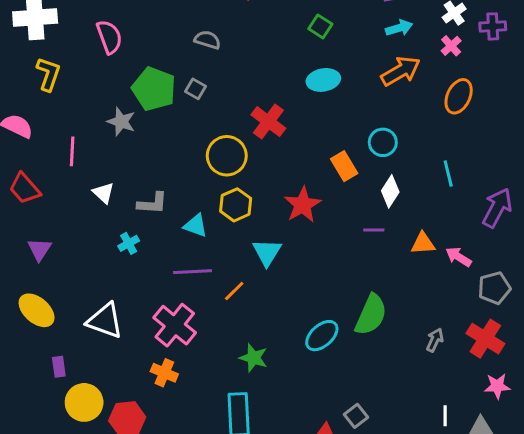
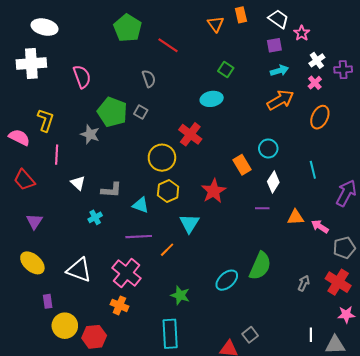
gray semicircle: (207, 40) -> (149, 79), turned 54
yellow L-shape: (48, 74) -> (46, 120), moved
cyan ellipse: (323, 80) -> (212, 99), moved

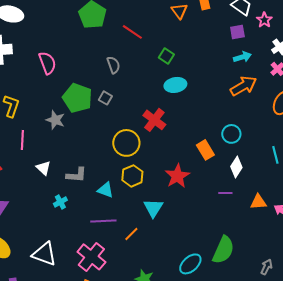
green square: (226, 70) -> (166, 56), moved

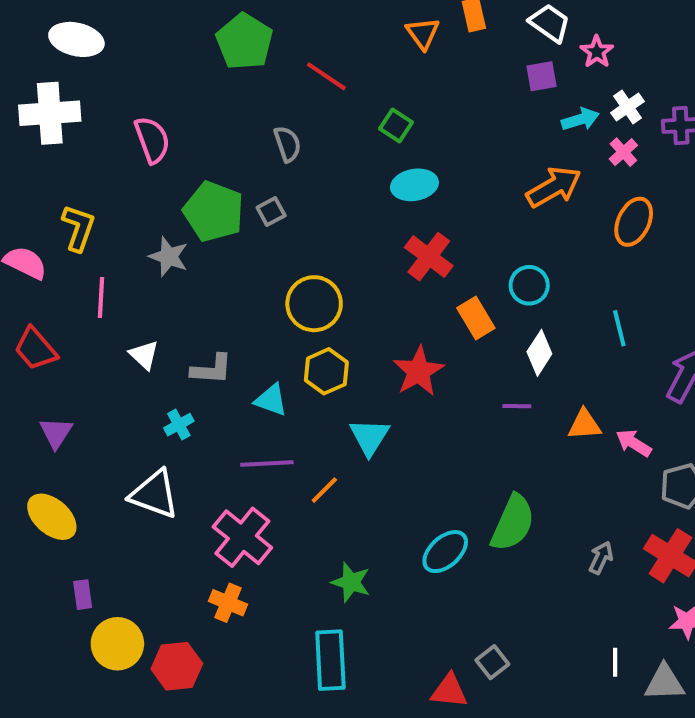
cyan arrow: (242, 57) -> (580, 119), moved
gray square: (105, 98) -> (271, 212), turned 32
red cross: (154, 120) -> (429, 257), moved
white triangle: (44, 254) -> (154, 494), moved

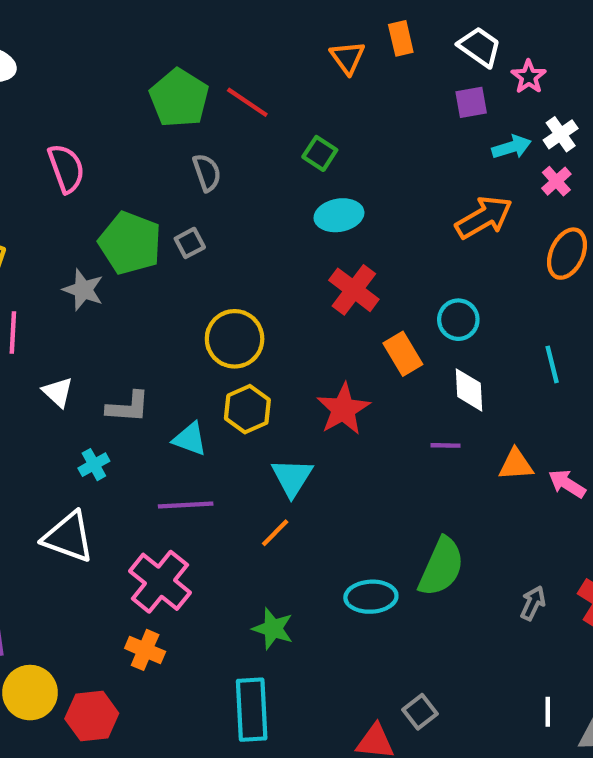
green pentagon: (244, 41) -> (179, 98), moved
white diamond: (539, 353) -> (469, 390), turned -36
orange line: (324, 490) -> (275, 533), moved
cyan ellipse: (445, 552) -> (371, 597), turned 39

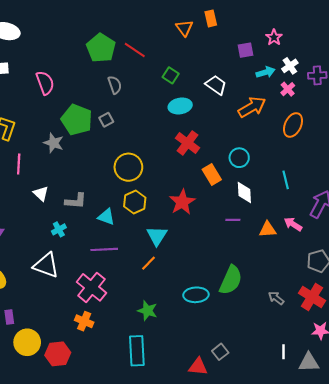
white trapezoid: (480, 47) -> (216, 85), moved
pink arrow: (567, 484) -> (293, 224), moved
gray arrow: (533, 603) -> (276, 298), turned -77

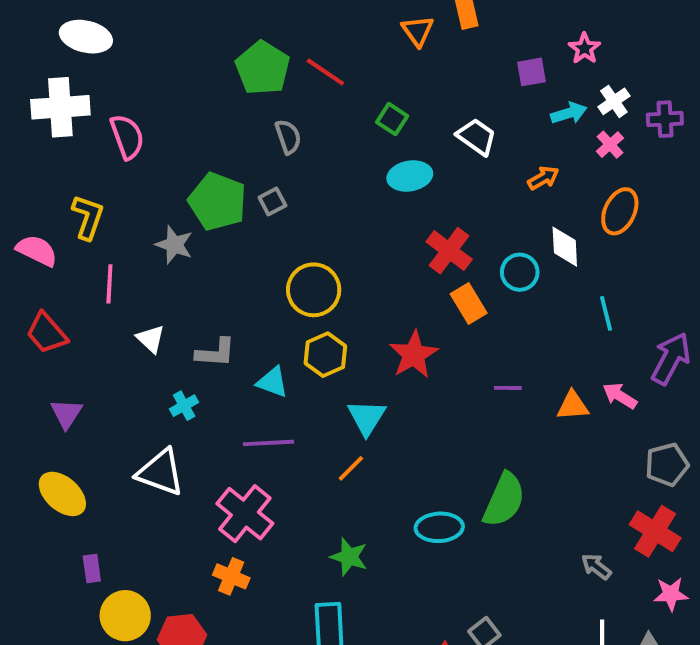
pink semicircle: (45, 83) -> (127, 137), moved
orange arrow: (252, 107) -> (543, 178), size x0.6
red cross: (188, 143) -> (449, 251), moved
white diamond: (244, 192) -> (565, 247), moved
gray arrow: (276, 298) -> (596, 567), moved

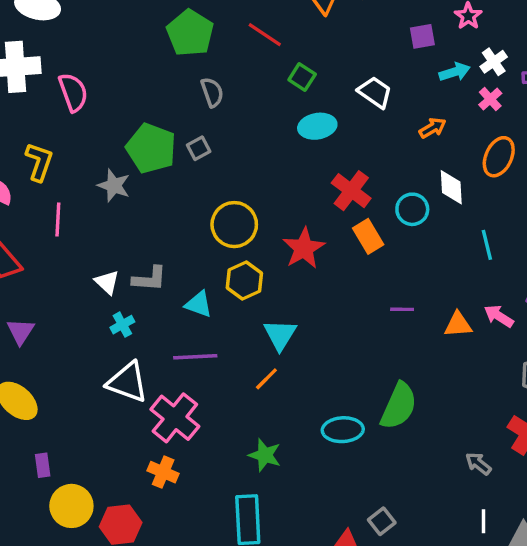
red line: (325, 72) -> (265, 35), moved
white triangle: (151, 339) -> (107, 282), moved
red star: (414, 355) -> (304, 248), moved
white triangle: (161, 472) -> (127, 382), moved

